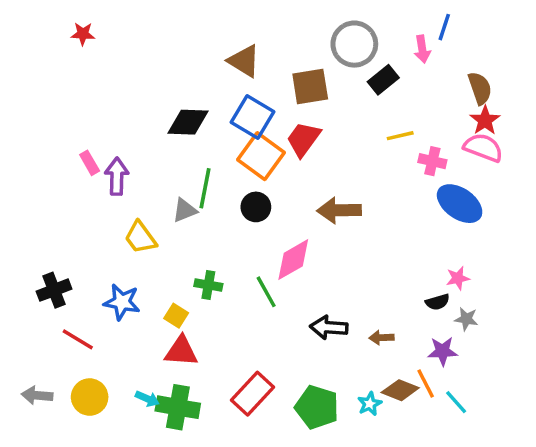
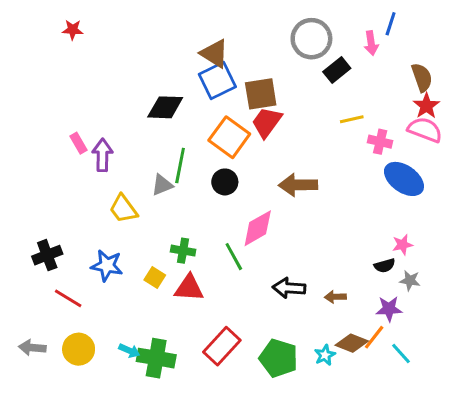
brown square: (310, 86) -> (261, 94), moved
blue square: (253, 117) -> (217, 80), moved, turned 33
red triangle: (181, 351) -> (189, 288), moved
orange line: (426, 383) -> (374, 337), turned 65

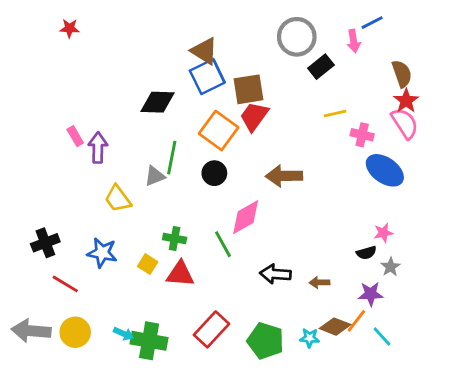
blue line: (391, 24) -> (372, 23), turned 45
pink semicircle: (425, 130) -> (405, 123), turned 36
gray star: (410, 280) -> (391, 267), turned 30
gray arrow: (32, 348) -> (31, 331), size x1.5
cyan star: (325, 355) -> (310, 338), turned 30

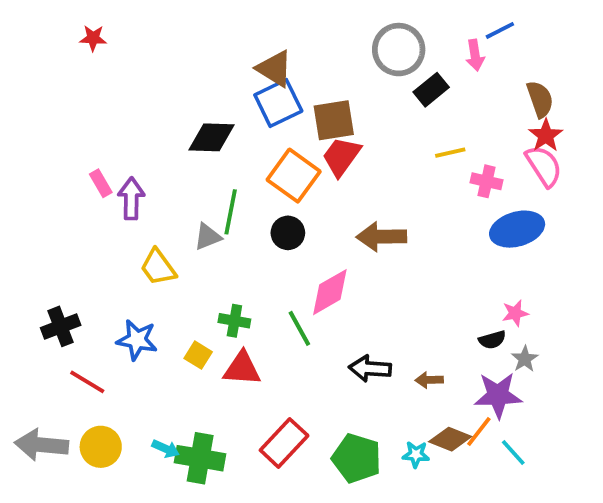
blue ellipse: (385, 170) -> (517, 229), turned -51
purple star: (371, 294) -> (498, 395), size x1.4

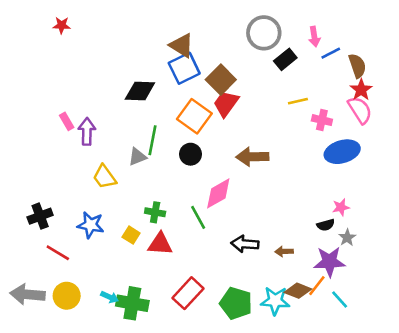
blue line: (500, 30) -> (331, 53), moved
brown square: (334, 120) -> (221, 80), turned -36
cyan star: (416, 454) -> (275, 301), size x1.6

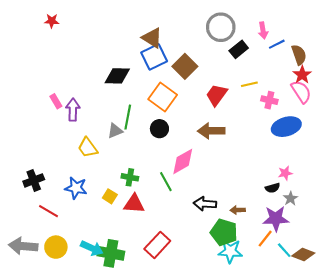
red trapezoid: (226, 104) -> (217, 95), moved
brown diamond: (298, 291) -> (303, 254), moved
cyan arrow: (110, 297) -> (92, 248), size x1.5
green pentagon: (236, 303) -> (224, 232), moved

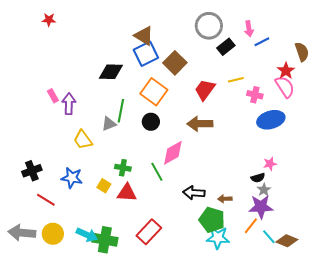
brown semicircle: (299, 55) -> (302, 52), moved
gray star: (291, 198) -> (264, 190), moved

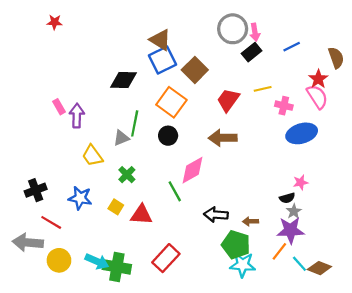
pink arrow: (249, 29) -> (255, 32), moved
green cross: (123, 168) -> (127, 175), moved, turned 35
gray arrow: (22, 233) -> (28, 242), moved

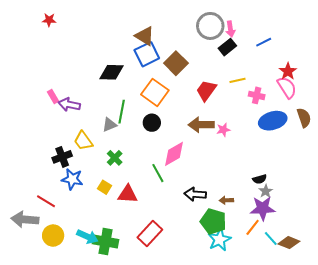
brown semicircle: (336, 58) -> (304, 118), moved
purple arrow: (77, 116) -> (69, 105), turned -80
pink star: (301, 182) -> (223, 130), moved
black cross: (36, 190) -> (62, 157), moved
cyan star: (243, 265) -> (219, 240), turned -30

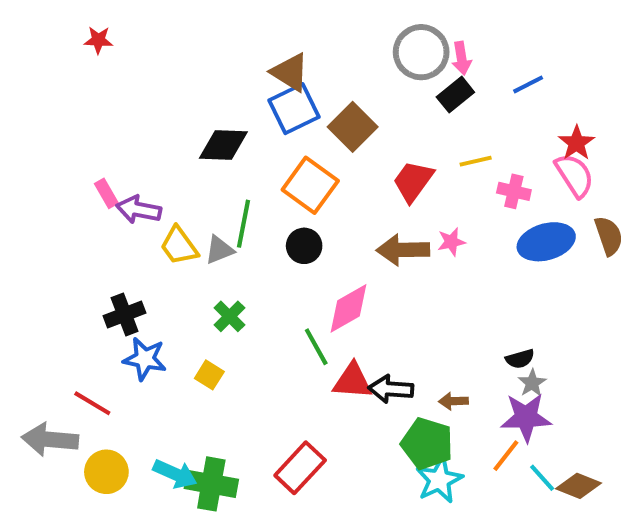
pink star: (223, 130) -> (451, 242), moved
yellow trapezoid: (83, 141) -> (179, 246), moved
red triangle: (128, 194) -> (353, 381), moved

